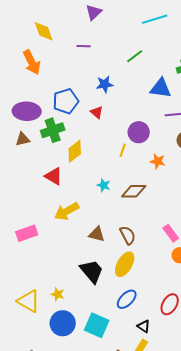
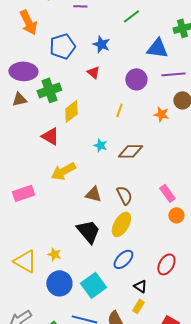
blue star: (105, 84) -> (101, 44), turned 30
blue pentagon: (66, 101) -> (62, 46), moved
purple circle: (139, 132) -> (136, 79), moved
orange star: (158, 161) -> (161, 114), moved
cyan square: (97, 325) -> (93, 285), turned 30

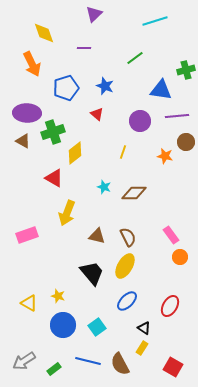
brown triangle: (19, 99) -> (23, 141), turned 42
yellow arrow: (63, 171) -> (67, 213), turned -40
yellow triangle: (25, 261) -> (29, 303), size x0.7
cyan square: (93, 285) -> (97, 327), size x0.7

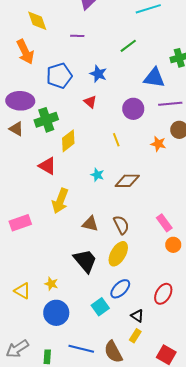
yellow line: (123, 152) -> (116, 140), turned -40
cyan square: (97, 327) -> (100, 307), moved
green rectangle: (54, 369) -> (47, 357), turned -48

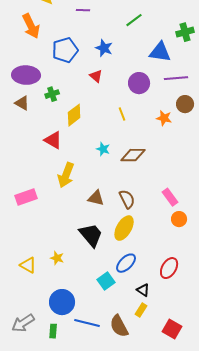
green cross: (46, 120) -> (52, 94), size x0.6
blue circle: (56, 313) -> (62, 302), moved

